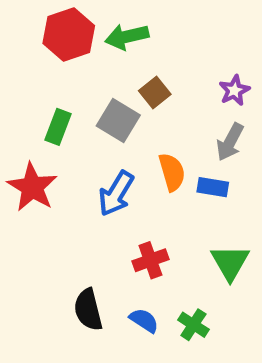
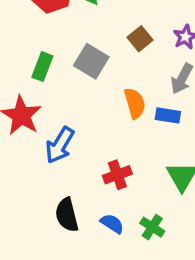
brown square: (155, 93) -> (140, 39), moved
blue arrow: (116, 194) -> (60, 145), moved

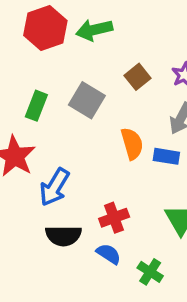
black semicircle: (67, 215) -> (63, 236), moved, turned -76
blue semicircle: (112, 224) -> (109, 254), moved

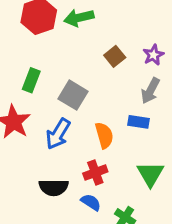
gray square: (87, 100) -> (73, 95), moved
orange semicircle: (132, 144) -> (104, 135), moved
blue arrow: (54, 187) -> (58, 134), moved

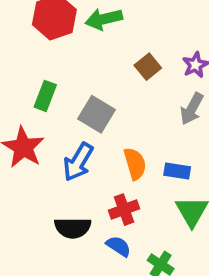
blue rectangle: (138, 122) -> (177, 171), moved

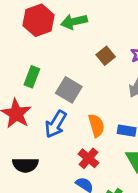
red cross: (124, 210) -> (89, 158), turned -30
black semicircle: (73, 228) -> (25, 165), moved

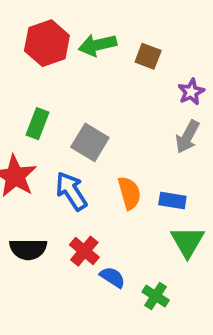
brown square: (106, 56) -> (148, 56), moved, turned -30
blue arrow: (56, 124) -> (71, 191), turned 116
red cross: (89, 158) -> (84, 251), moved

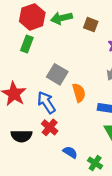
green rectangle: (38, 124) -> (27, 44), moved
orange semicircle: (129, 193) -> (79, 93), moved
red cross: (84, 251) -> (50, 127), moved

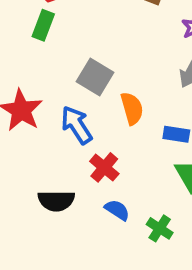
red cross: (50, 127) -> (104, 167), moved
black semicircle: (21, 136) -> (56, 201), moved

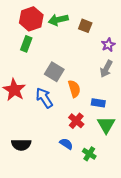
red cross: (104, 167) -> (76, 121), moved
black semicircle: (56, 201) -> (21, 145), moved

